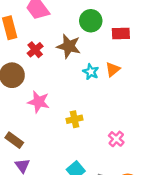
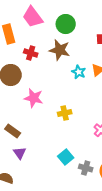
green circle: (91, 21) -> (66, 24), moved
red cross: (35, 50) -> (31, 53), turned -32

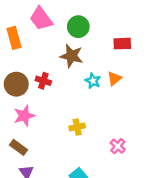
red cross: (31, 53) -> (43, 81), moved
pink star: (34, 98) -> (24, 116), moved, turned -30

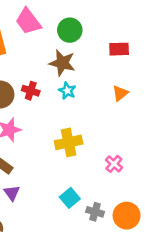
orange triangle: (114, 79) -> (120, 93), moved
cyan star: (93, 81) -> (67, 91), moved
yellow cross: (77, 127) -> (69, 142), size x1.5

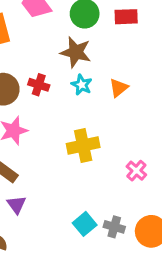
red rectangle: (119, 49) -> (126, 17), moved
orange triangle: (120, 93) -> (119, 88), moved
cyan square: (70, 198) -> (85, 224), moved

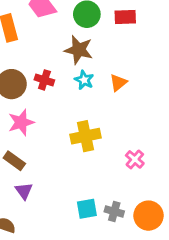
cyan square: (85, 224) -> (87, 209), turned 30

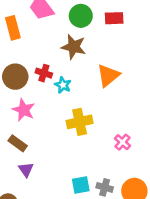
cyan star: (84, 80) -> (63, 85), moved
orange triangle: (118, 83) -> (108, 75), size x1.5
pink star: (21, 122) -> (24, 110), turned -30

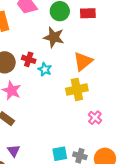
yellow cross: (80, 122) -> (77, 89), moved
purple triangle: (26, 170) -> (14, 151), moved

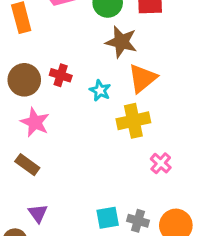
brown star: (54, 37) -> (121, 42), moved
cyan star: (45, 69) -> (100, 90), moved

